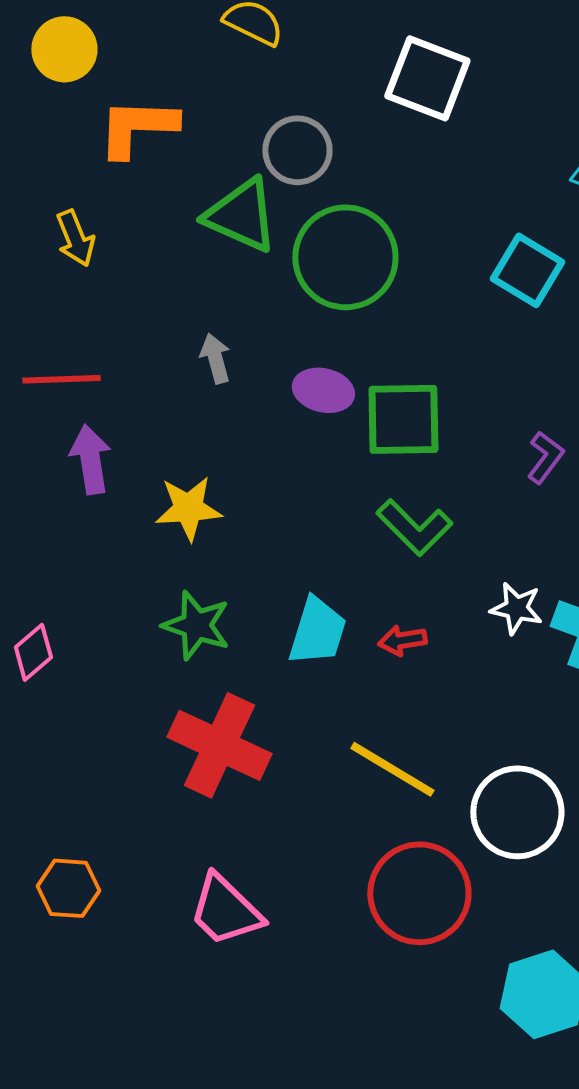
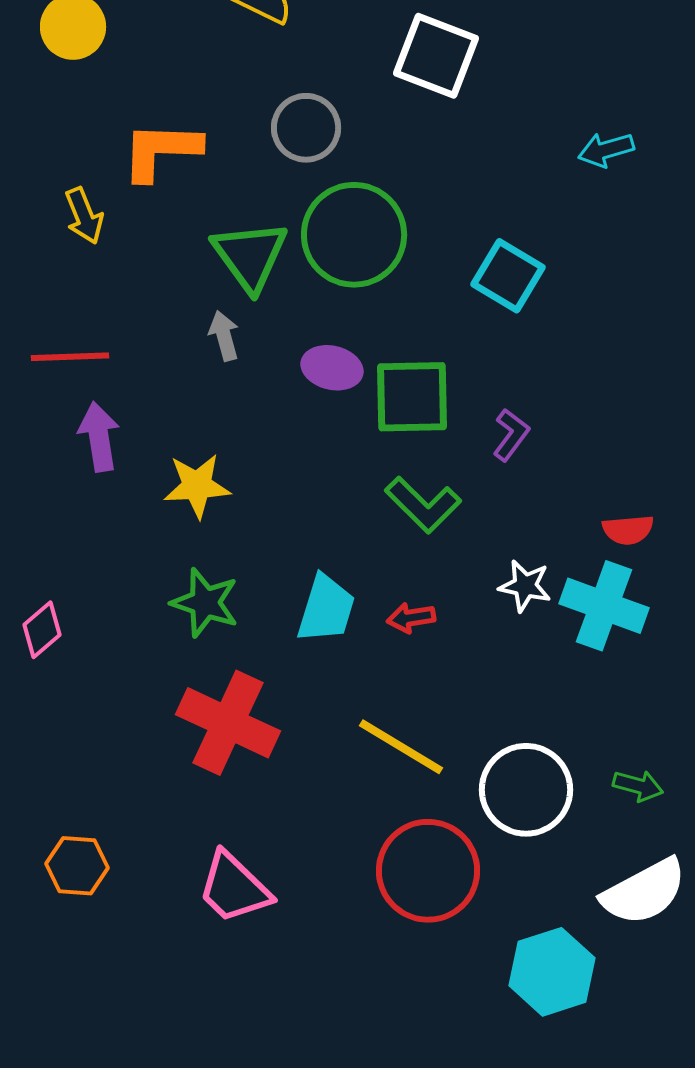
orange L-shape: (137, 127) -> (161, 151), moved
green triangle: (241, 215) -> (250, 256), moved, turned 30
cyan square: (527, 270) -> (508, 276), moved
purple L-shape: (545, 457) -> (511, 435), moved

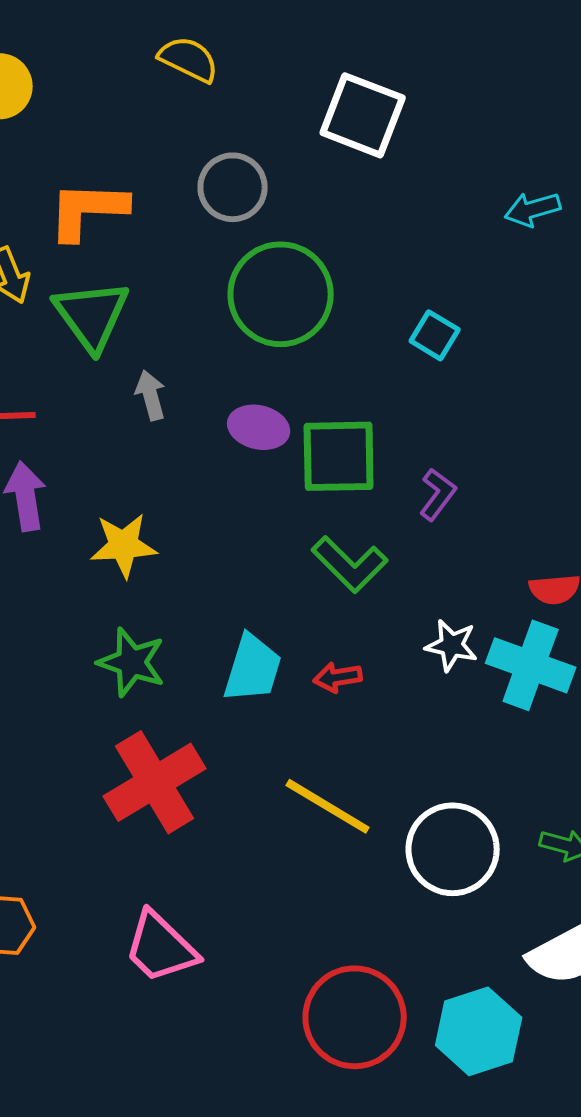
green triangle: (250, 256) -> (92, 315), moved
cyan square: (508, 276) -> (435, 335), size x0.7
red cross: (228, 723) -> (155, 782), turned 34
red circle: (428, 871) -> (355, 1017), moved

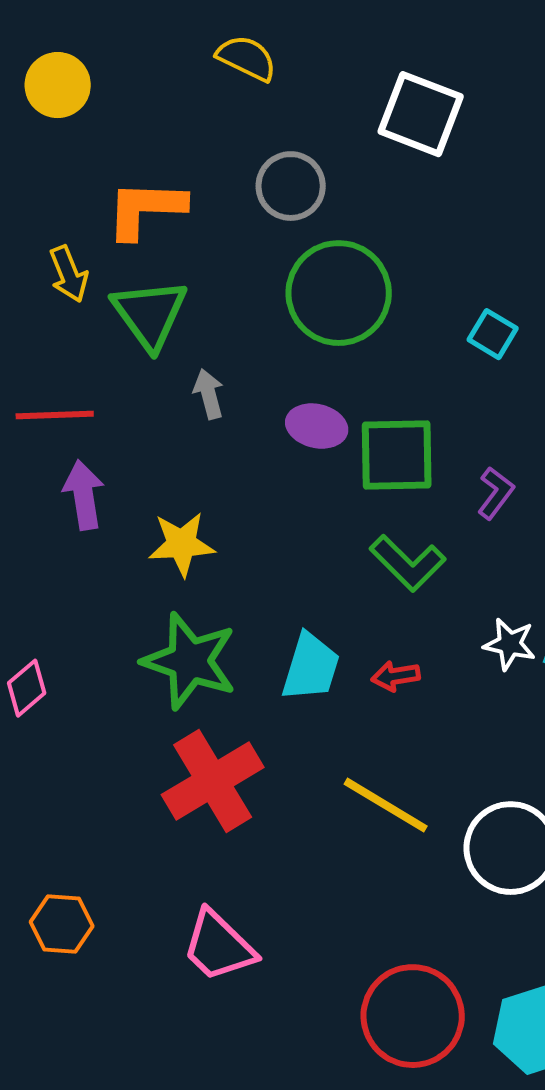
green star: (132, 662) -> (190, 661), size x1.4

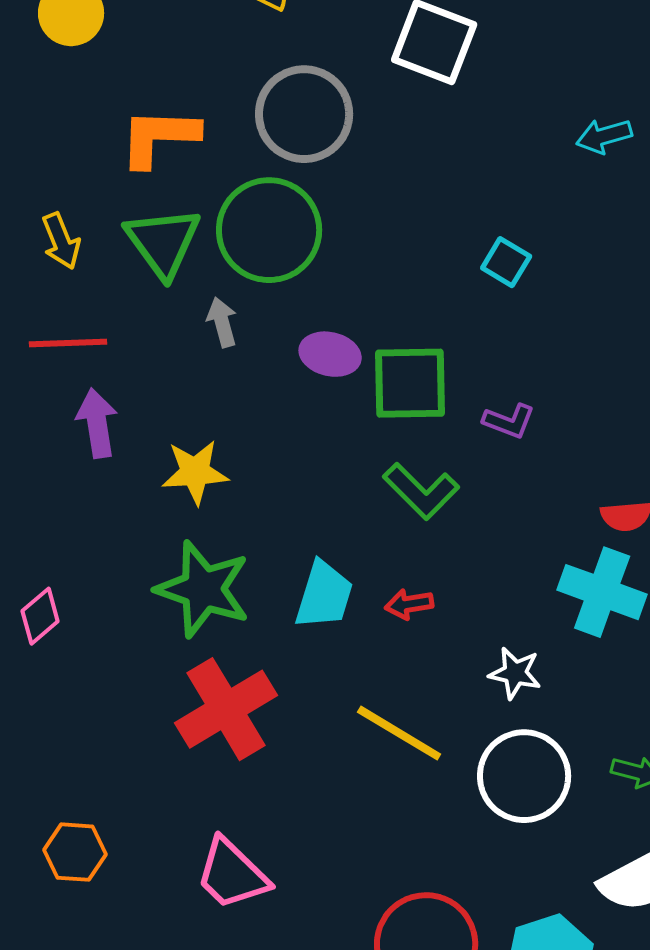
gray circle: (291, 186) -> (304, 114), size x1.4
yellow arrow: (69, 274) -> (61, 241), moved
green circle: (339, 293) -> (269, 230), moved
purple L-shape: (496, 493) -> (509, 421), turned 74
white star: (510, 644) -> (515, 673), moved

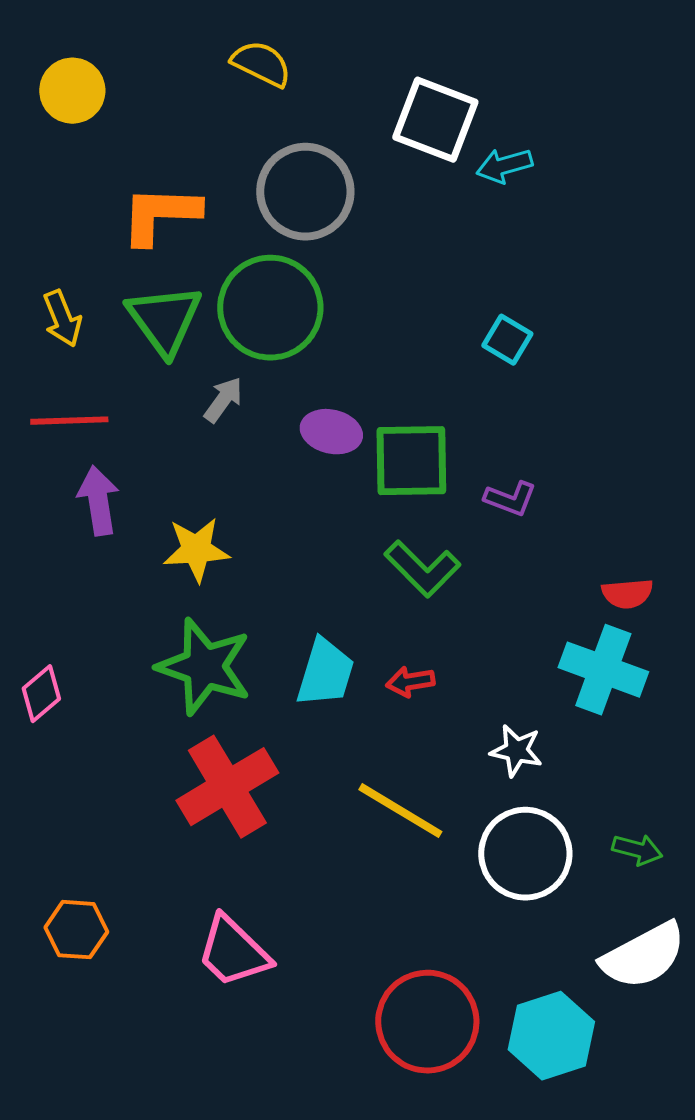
cyan arrow: (604, 136) -> (504, 166), moved
gray arrow: (222, 322) -> (223, 400), turned 51

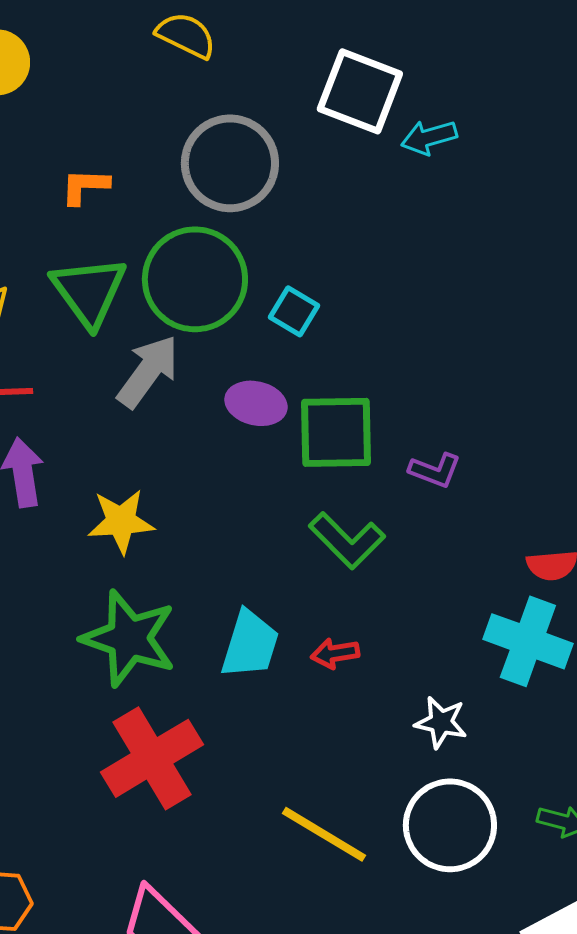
orange L-shape: (160, 215) -> (85, 186), size x0.6
cyan square: (507, 340) -> (294, 311), moved
gray arrow: (223, 400) -> (148, 371), size x1.6
yellow line: (400, 811) -> (324, 834), moved

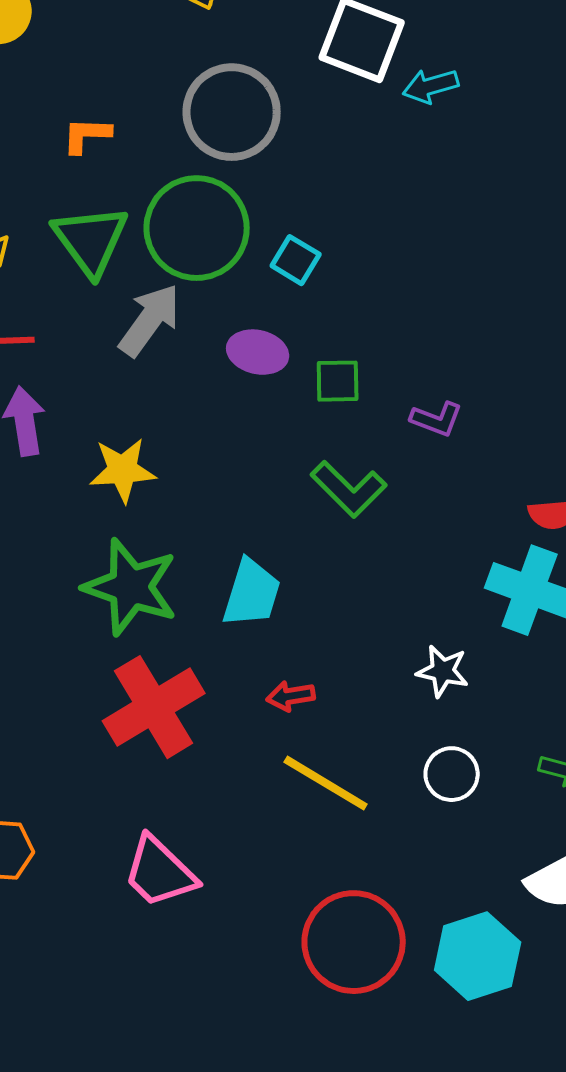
green square: (336, 432) -> (338, 381), size x0.6
red arrow: (335, 653) -> (291, 696), moved
white circle: (450, 825) -> (452, 774), size x0.6

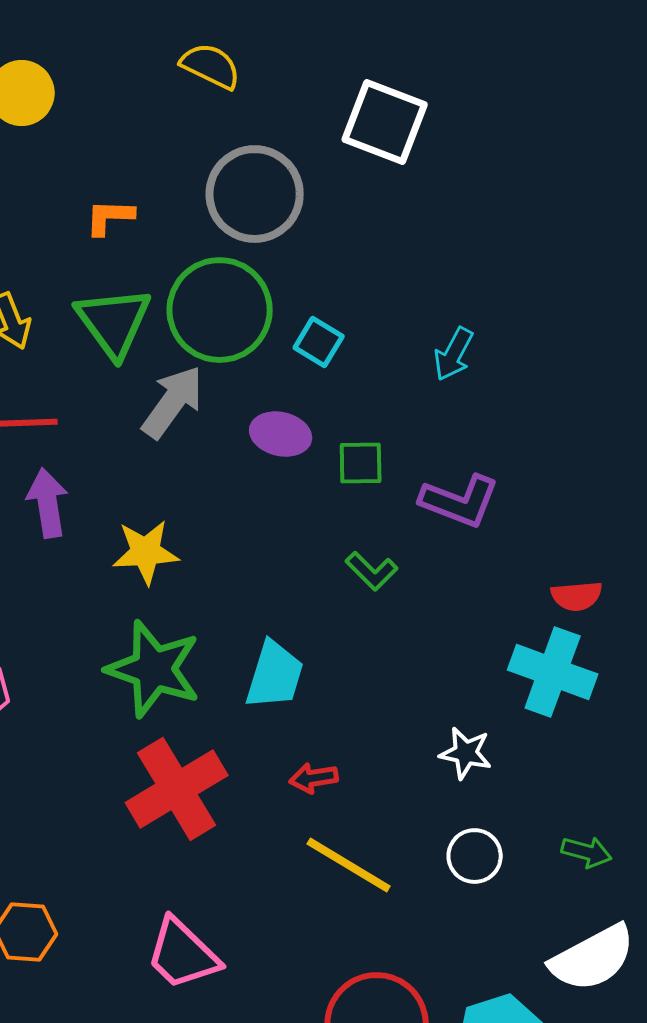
cyan arrow: (431, 86) -> (454, 354), moved, turned -46
purple L-shape: (437, 419) -> (460, 501), size x1.5
green L-shape: (349, 489) -> (372, 571), size x0.7

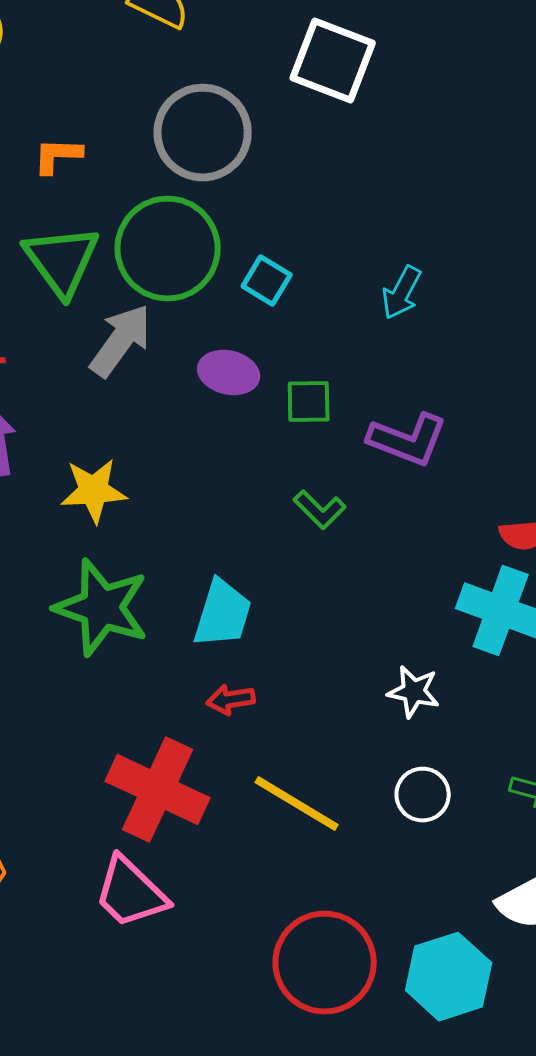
red arrow: (314, 778) -> (231, 700), moved
red cross: (177, 789) -> (158, 790), moved, turned -34

